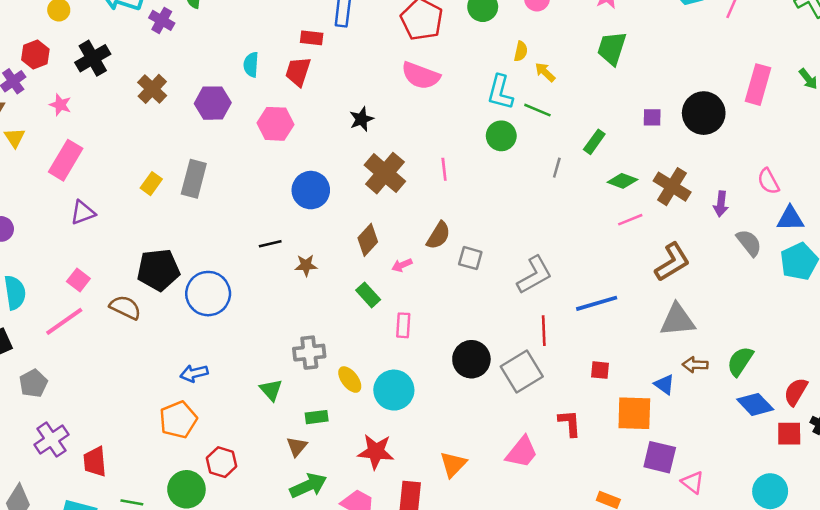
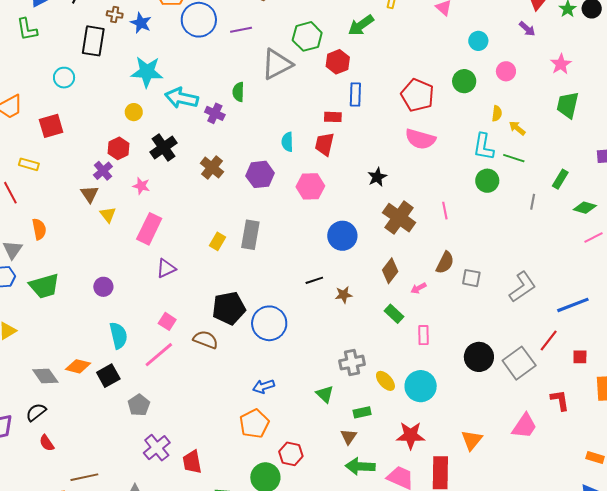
red line: (544, 331) -> (549, 340), moved, turned 45
green arrow: (308, 486) -> (360, 466), turned -148

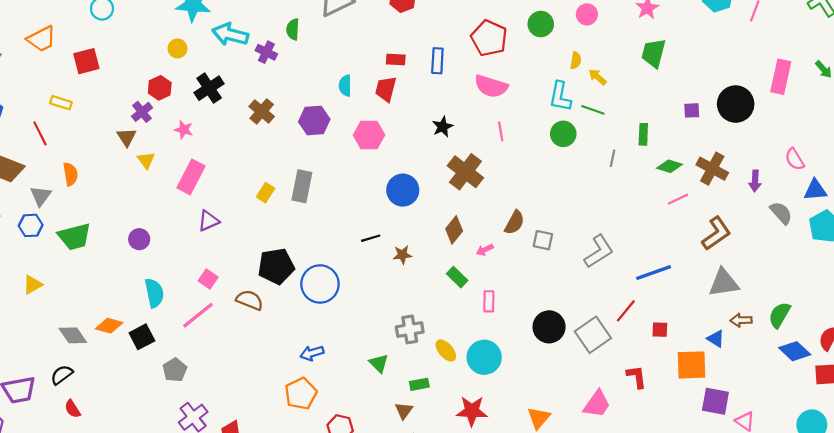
blue rectangle: (355, 94) -> (437, 61), moved
green rectangle: (560, 179) -> (643, 134), turned -30
pink line: (445, 211) -> (501, 131), moved

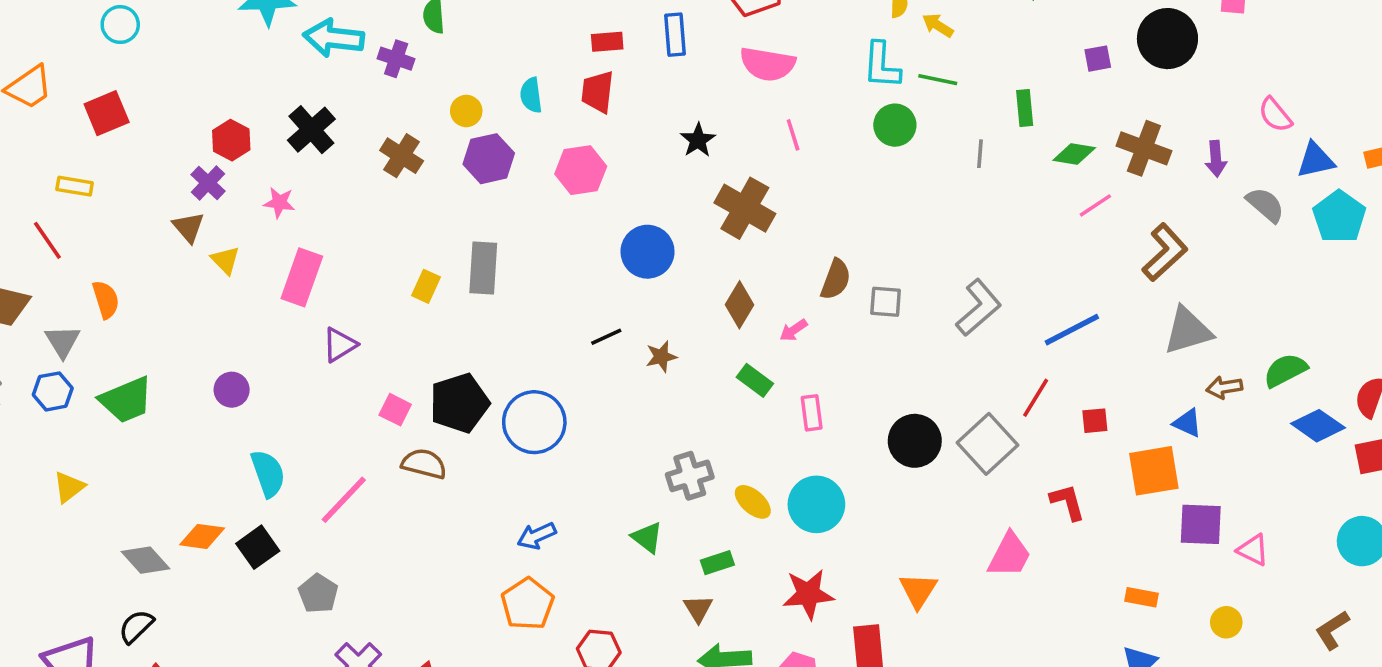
yellow circle: (177, 48) -> (466, 111), moved
pink square: (208, 279) -> (395, 410), moved
green semicircle: (780, 315) -> (1285, 370), turned 40

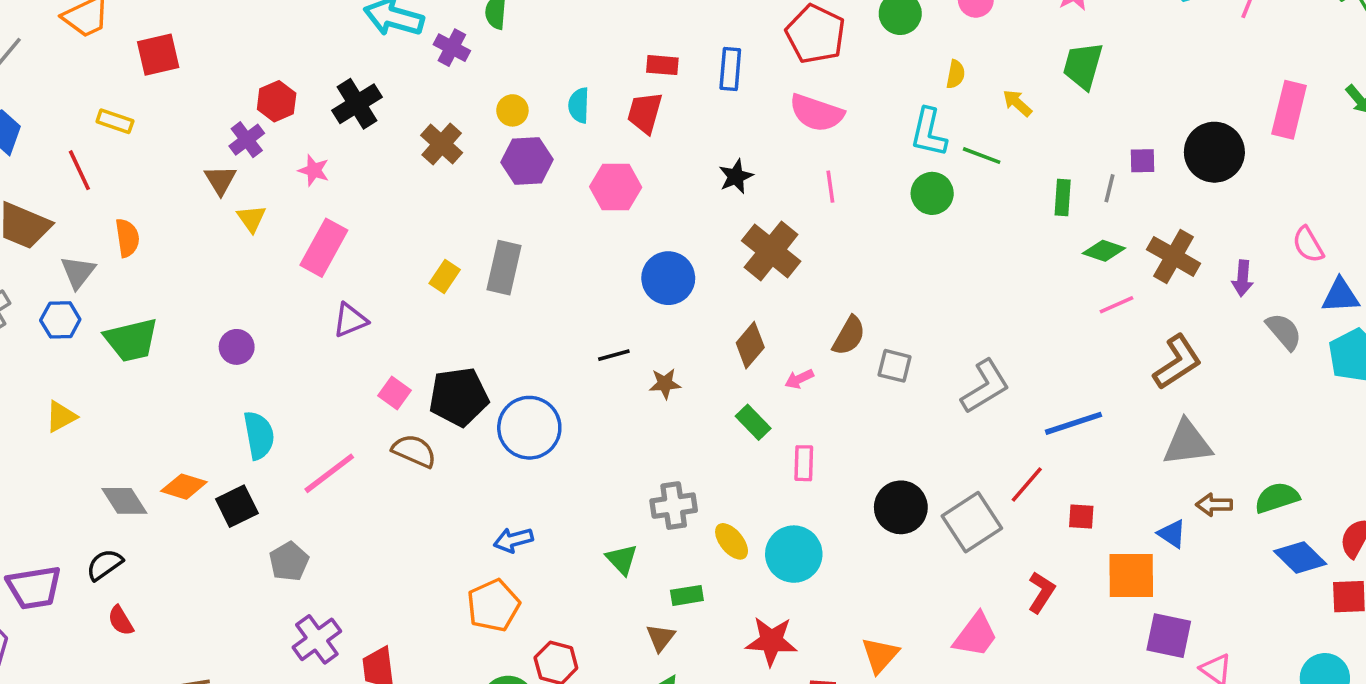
yellow arrow: (938, 25) -> (1017, 103), moved
gray line: (980, 154) -> (1109, 188), moved
red L-shape: (1068, 502) -> (1041, 592), turned 39

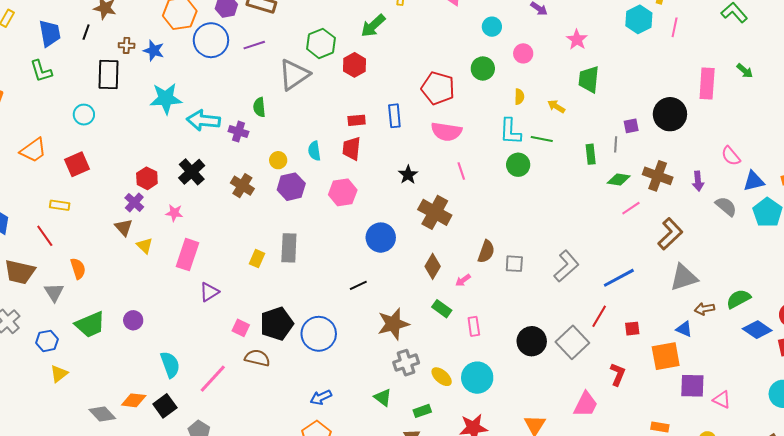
blue hexagon: (60, 320) -> (47, 341), moved
purple circle: (237, 347) -> (133, 320), moved
brown star: (665, 384) -> (393, 324), moved, size x1.8

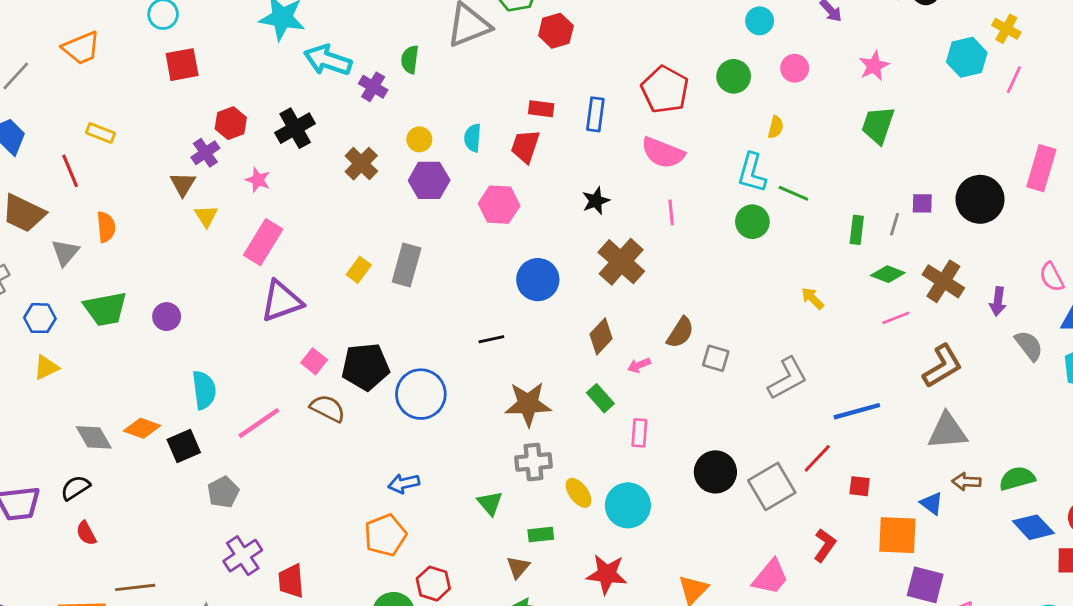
yellow arrow: (556, 106) -> (813, 298), moved
red square: (77, 164) -> (182, 65), moved
purple triangle: (209, 292) -> (281, 301), size x1.5

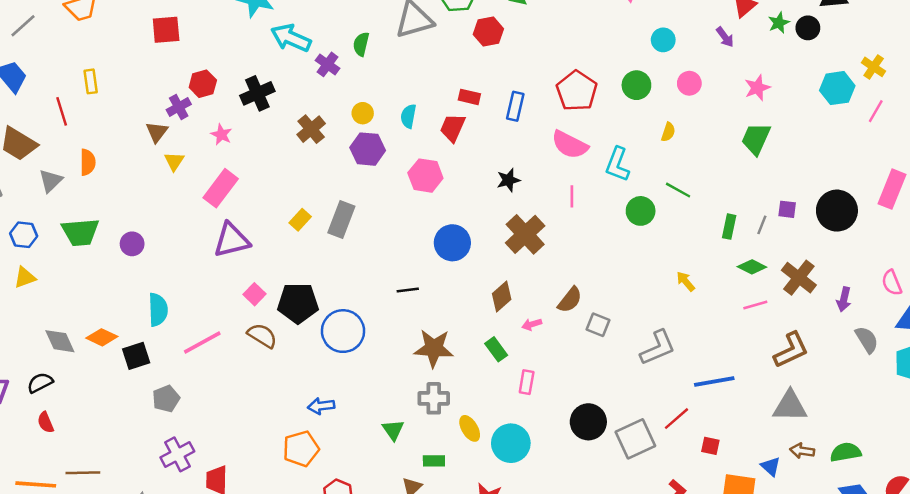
yellow rectangle: (100, 133) -> (91, 81), turned 55
cyan L-shape: (752, 173) -> (618, 164), moved

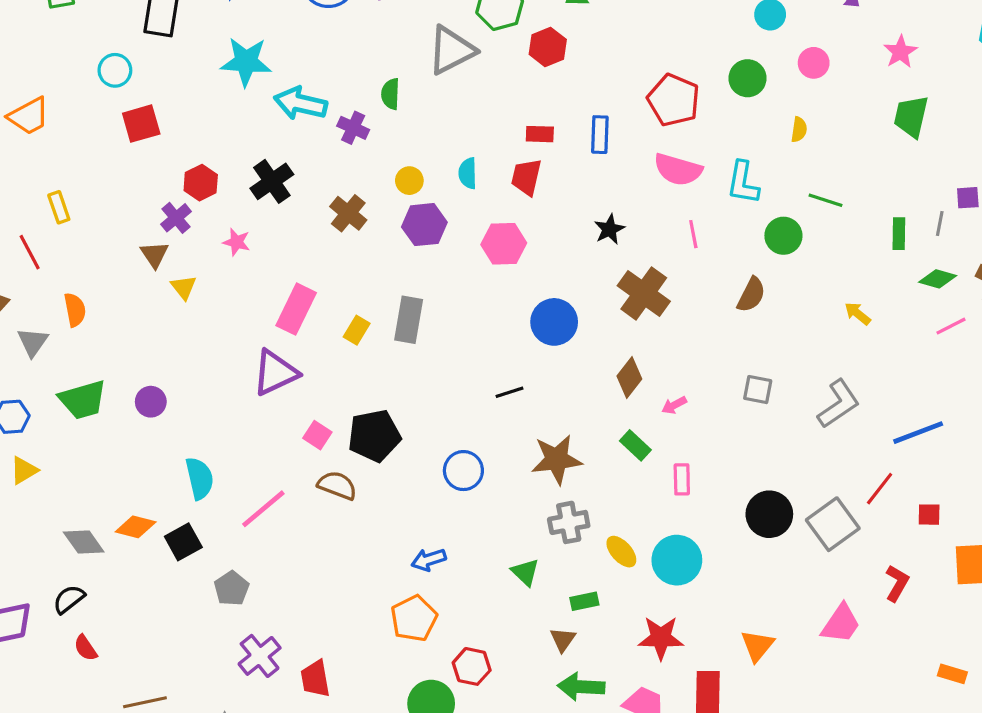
pink rectangle: (221, 188) -> (296, 309), moved
brown semicircle: (570, 300) -> (751, 295), moved
blue circle: (343, 331) -> (463, 471), moved, size x0.7

